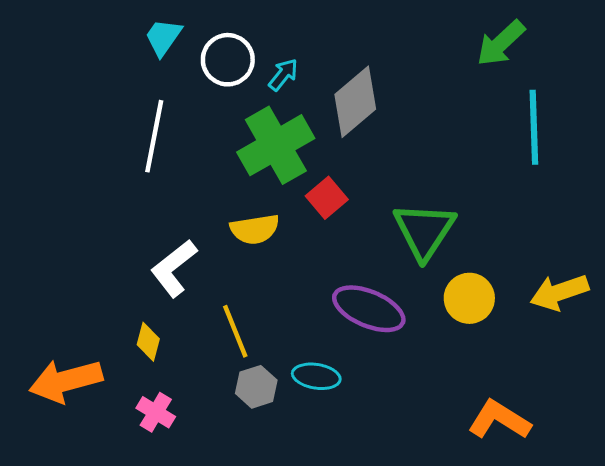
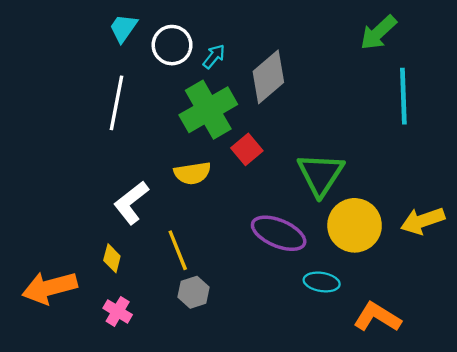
yellow circle: (469, 298) -> (355, 225), size x1.4
cyan ellipse: (316, 376) -> (322, 282), moved

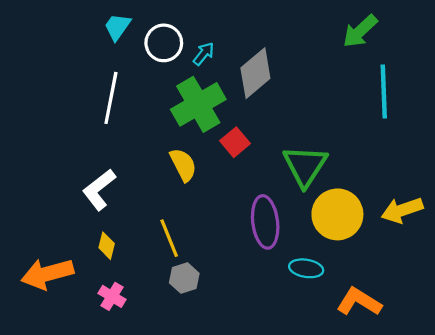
yellow semicircle: (192, 173) -> (183, 165), turned -108
white L-shape: (131, 203) -> (99, 190), moved
purple ellipse: (279, 233) -> (265, 222), turned 60

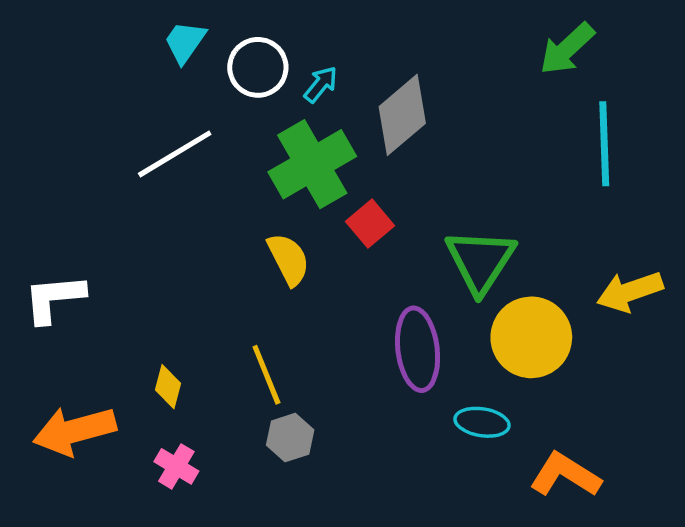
white line: (111, 98) -> (175, 154), turned 48
white L-shape: (99, 190) -> (54, 298), moved, turned 33
yellow arrow: (402, 210) -> (630, 292), moved

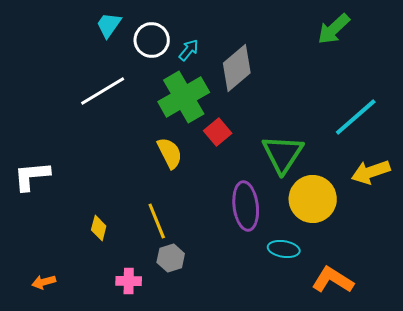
cyan line: (604, 144) -> (356, 117), moved, turned 51
orange arrow: (75, 431) -> (44, 282), moved, size x0.5
pink cross: (176, 466) -> (129, 281), moved, turned -30

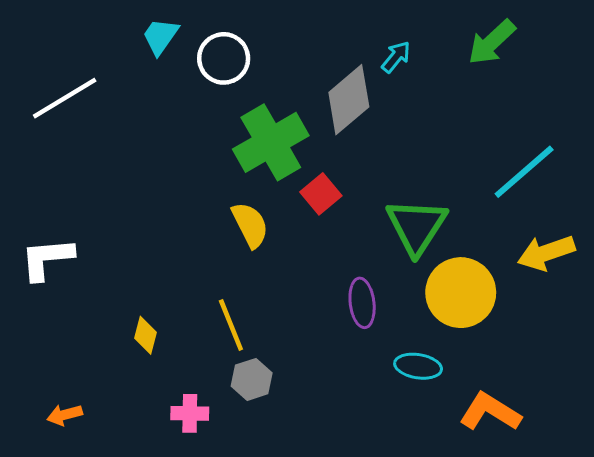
cyan arrow: (189, 50) -> (396, 57), moved
white line: (103, 91) -> (65, 98), moved
purple ellipse: (246, 206) -> (362, 303), size x0.7

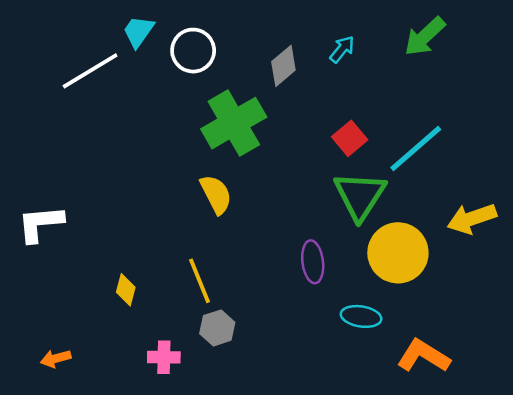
white line: (65, 98) -> (90, 71), moved
gray diamond: (349, 100) -> (283, 66), moved, size x0.7
cyan line: (524, 172) -> (416, 149), moved
red square: (321, 194) -> (350, 138), moved

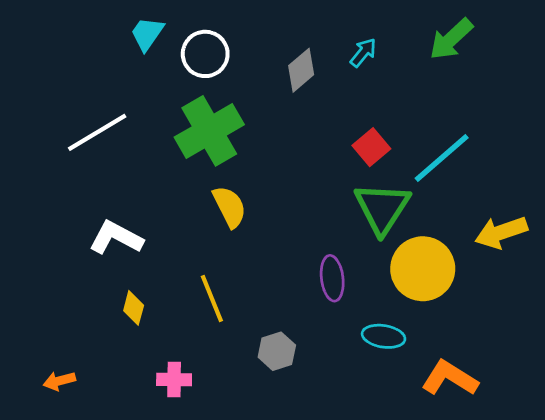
white line: (90, 71) -> (97, 132), moved
green cross: (234, 123) -> (209, 131), moved
white L-shape: (40, 224) -> (116, 238), moved, turned 33
gray hexagon: (217, 328) -> (277, 351), moved

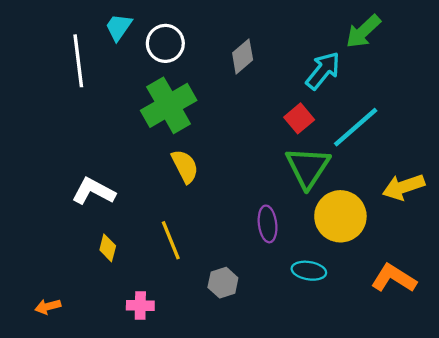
cyan arrow: (363, 53) -> (323, 71), moved, size x1.6
white line: (97, 132) -> (78, 61), moved, turned -66
orange L-shape: (450, 378) -> (394, 278), moved

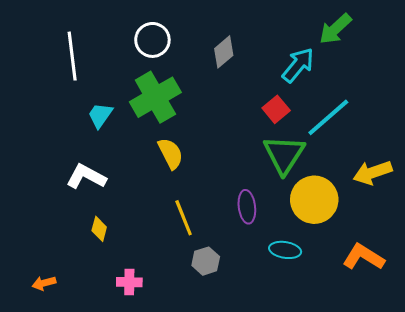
cyan trapezoid: (119, 27) -> (100, 115), moved
yellow line: (171, 240) -> (184, 218), moved

